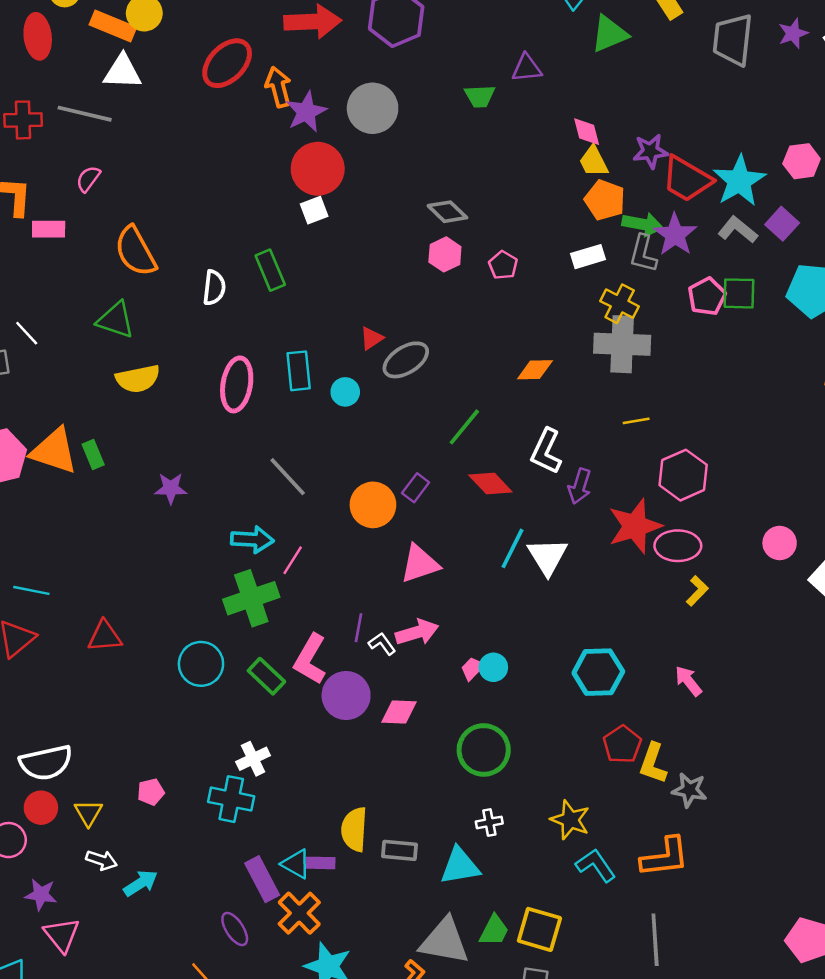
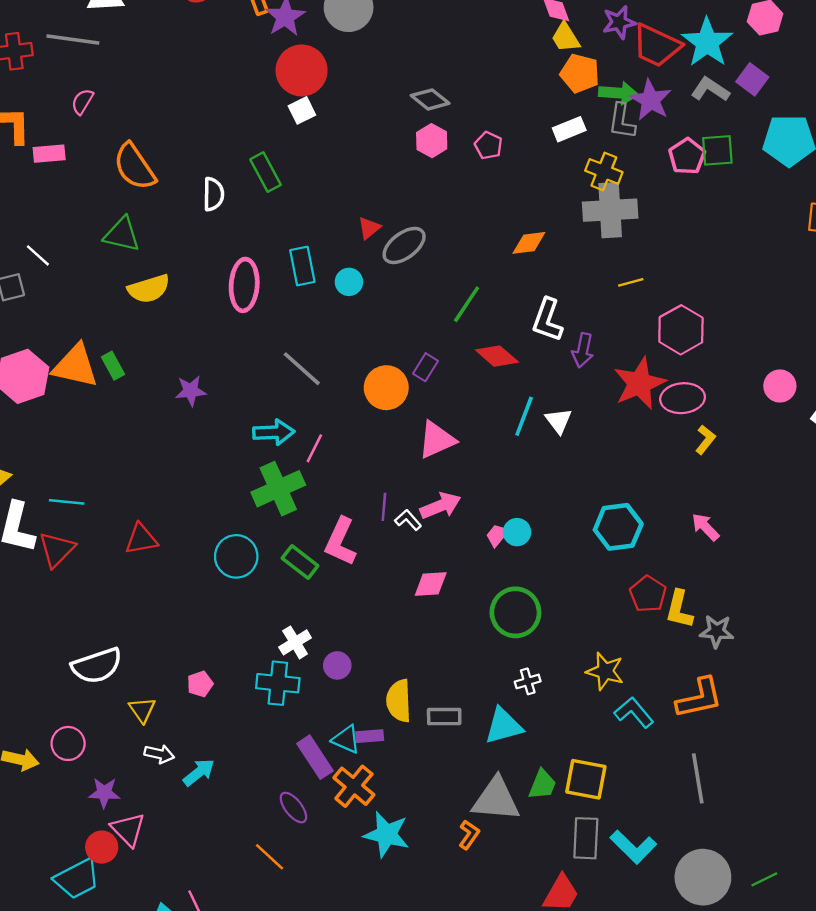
white triangle: (547, 557) -> (558, 421), size x0.7
purple circle: (346, 696) -> (337, 665), moved, size x0.6
red circle: (41, 808) -> (102, 847), moved

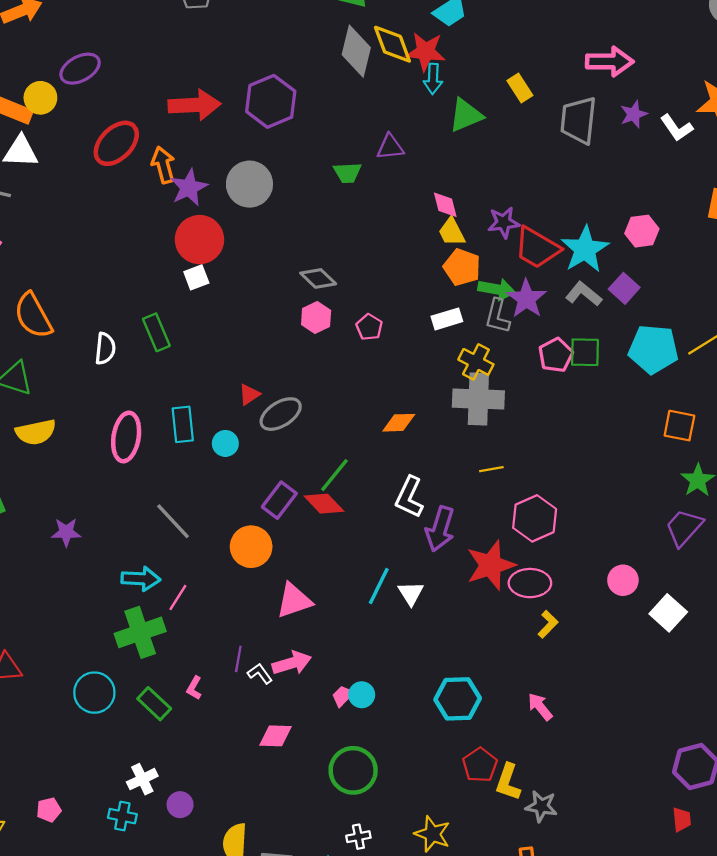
purple arrow: (583, 350) -> (440, 529), size x1.4
red diamond: (497, 356) -> (324, 504), moved
purple rectangle: (425, 367) -> (279, 500), moved, size x1.4
pink L-shape: (341, 542) -> (194, 688), size x0.5
cyan cross: (278, 683) -> (122, 816), size x0.7

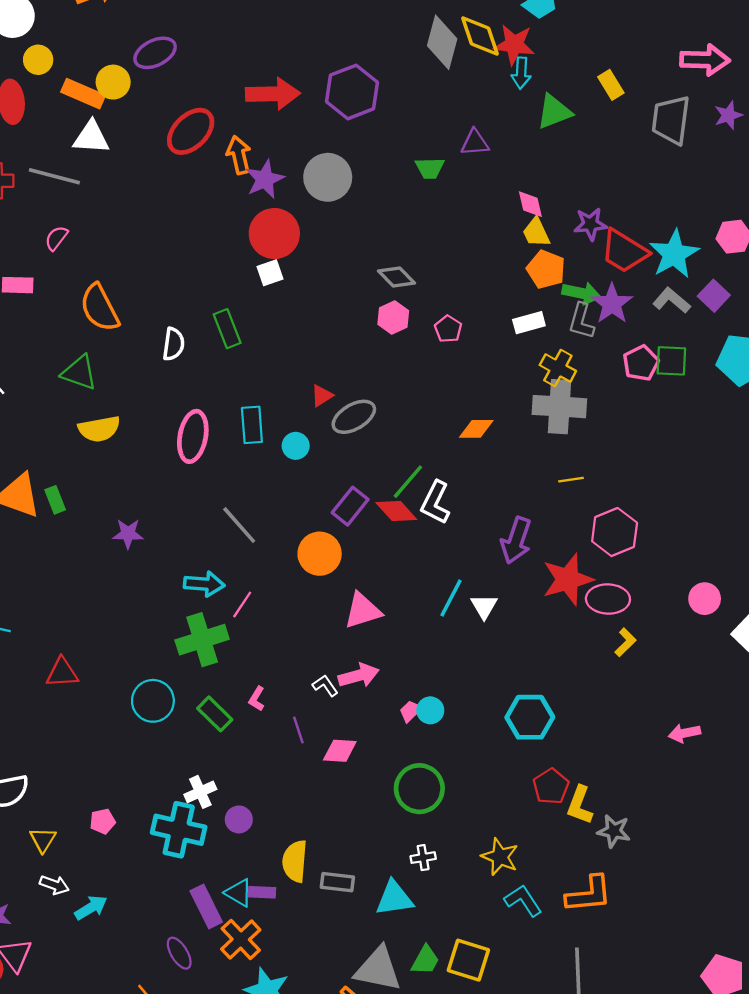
white L-shape: (409, 497) -> (435, 502), moved
purple line: (238, 659) -> (298, 730), moved, turned -30
pink arrow: (540, 707) -> (684, 733), moved, turned -64
cyan cross: (122, 816) -> (179, 830), size x1.8

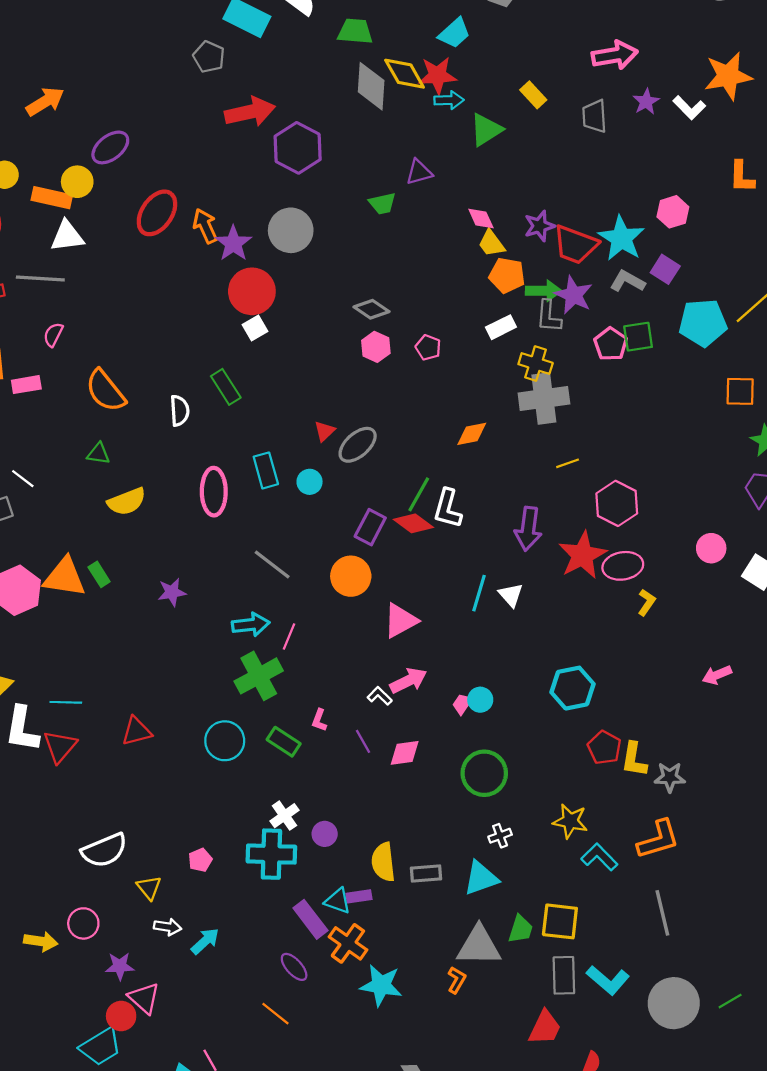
cyan arrow: (521, 73) -> (449, 100), turned -84
red arrow: (273, 94) -> (250, 112), moved
gray trapezoid: (671, 120) -> (594, 116), size x0.7
green triangle: (79, 373) -> (98, 454), size x0.7

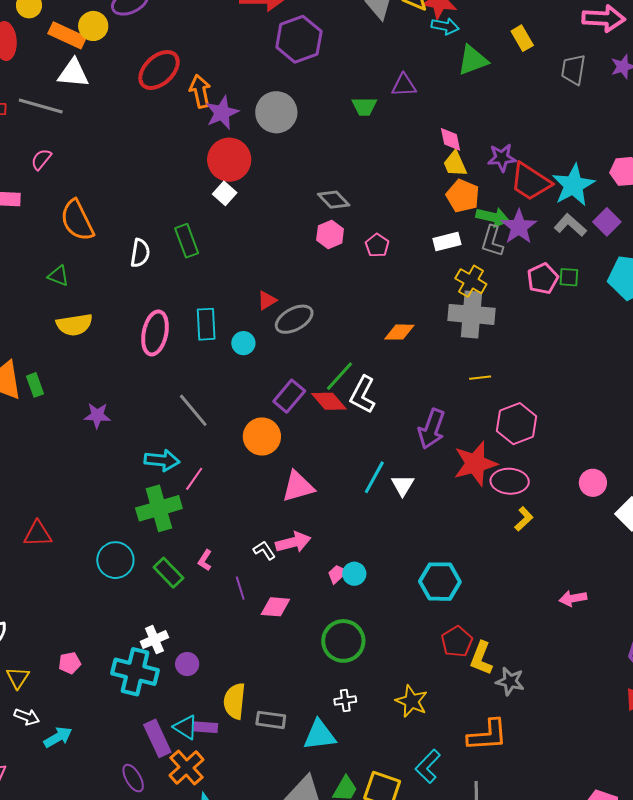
white square: (255, 328) -> (225, 193), turned -30
green square: (638, 337) -> (569, 277), size x0.7
cyan L-shape: (599, 857) -> (428, 766), moved, turned -104

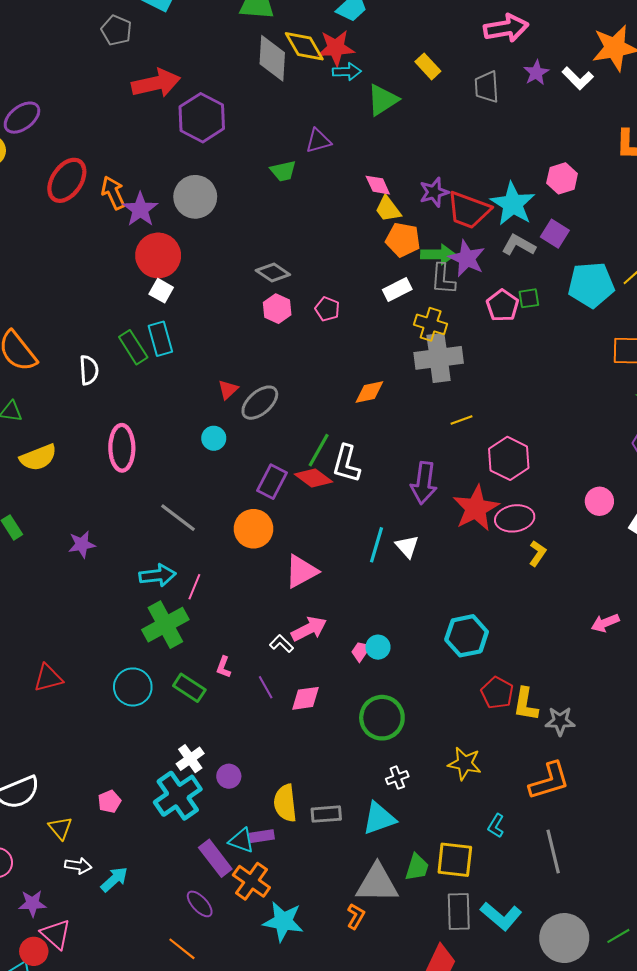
cyan rectangle: (206, 324) -> (160, 339), moved
cyan cross: (135, 672) -> (178, 796), turned -36
cyan L-shape: (428, 766) -> (496, 826), size x0.7

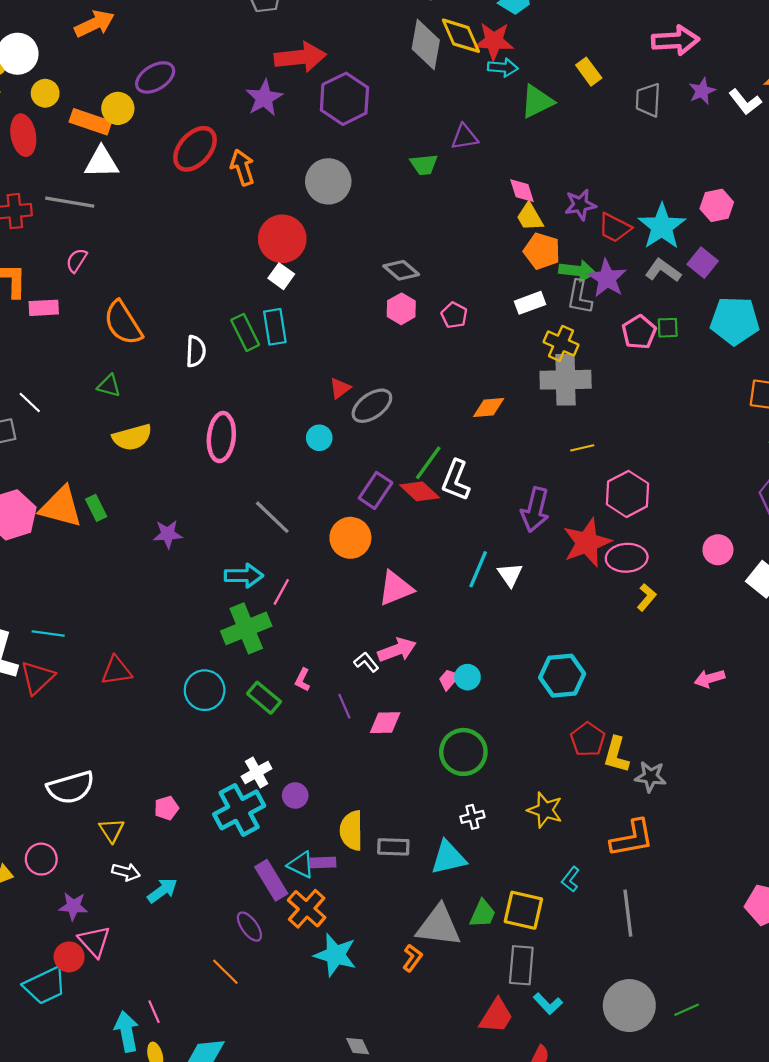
purple star: (140, 209) -> (264, 98), moved
red trapezoid: (469, 210) -> (614, 228), size x0.7
cyan L-shape: (501, 916) -> (548, 1004), moved, size x0.7

